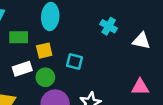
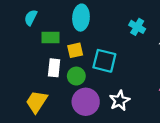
cyan square: (75, 61) -> (104, 61), size x1.5
white rectangle: (22, 69) -> (54, 68), turned -66

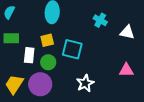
green rectangle: (51, 37) -> (11, 38), moved
purple circle: (86, 102) -> (40, 84), moved

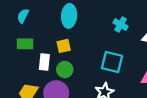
cyan square: (72, 49) -> (112, 62), moved

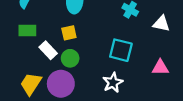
white rectangle: (44, 62) -> (48, 50), turned -49

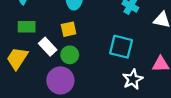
white star: (113, 83) -> (133, 79), moved
yellow trapezoid: (31, 84) -> (17, 58), moved

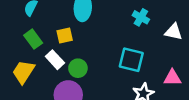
green rectangle: (27, 27) -> (33, 39), turned 54
yellow square: (69, 29) -> (65, 35), moved

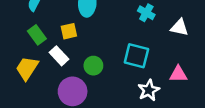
green circle: (78, 68) -> (93, 66), moved

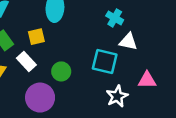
white triangle: (179, 27) -> (128, 42), moved

